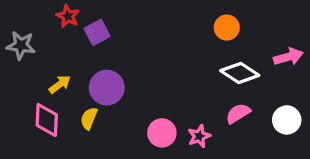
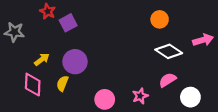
white circle: (287, 120) -> (190, 97), moved
pink circle: (162, 133) -> (105, 99), moved

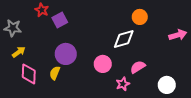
white diamond: (169, 51) -> (124, 39), moved, turned -50
yellow arrow: (42, 59) -> (19, 52), moved
pink semicircle: (168, 80) -> (138, 67), moved
pink circle: (105, 99) -> (103, 64), moved

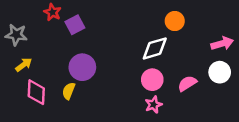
pink circle: (103, 64) -> (152, 80), moved
pink semicircle: (138, 67) -> (187, 83), moved
white circle: (167, 85) -> (220, 72), moved

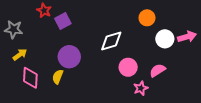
white diamond: (155, 48) -> (111, 41), moved
white circle: (220, 72) -> (165, 39), moved
pink star: (154, 105) -> (141, 88), moved

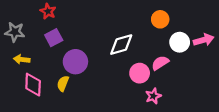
purple square: (63, 21) -> (54, 38), moved
yellow arrow: (20, 55) -> (22, 59), turned -136
pink semicircle: (158, 70) -> (160, 63), moved

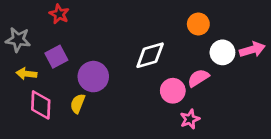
purple square: (54, 38) -> (56, 57), moved

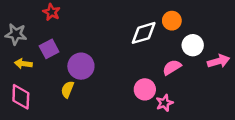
pink arrow: (252, 50) -> (219, 61), moved
white diamond: (150, 55) -> (144, 33), moved
pink circle: (173, 91) -> (145, 89), moved
pink diamond: (41, 105) -> (21, 97), moved

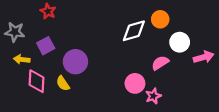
yellow semicircle: (67, 89) -> (63, 83), turned -56
pink diamond: (21, 97) -> (36, 81), moved

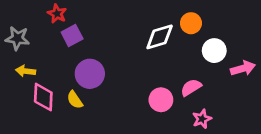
purple square: (46, 46) -> (72, 36), moved
pink semicircle: (160, 63) -> (191, 87), moved
pink star: (153, 96) -> (202, 119), moved

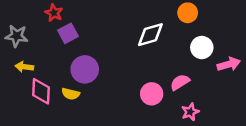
orange circle: (191, 23) -> (188, 13), moved
yellow semicircle: (75, 100) -> (71, 94), turned -42

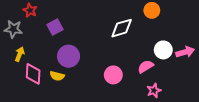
red star: (54, 13) -> (30, 10), moved
white circle: (202, 48) -> (163, 50), moved
yellow arrow: (24, 67) -> (20, 54), turned 104
pink circle: (152, 94) -> (113, 75), moved

